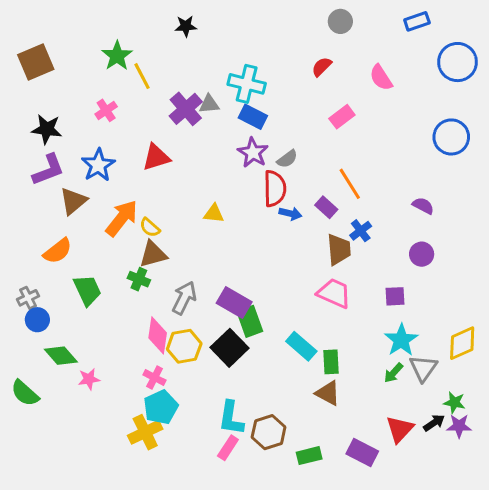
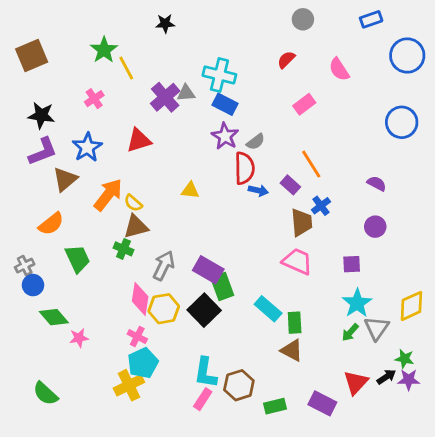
green semicircle: (25, 393) -> (46, 394), moved

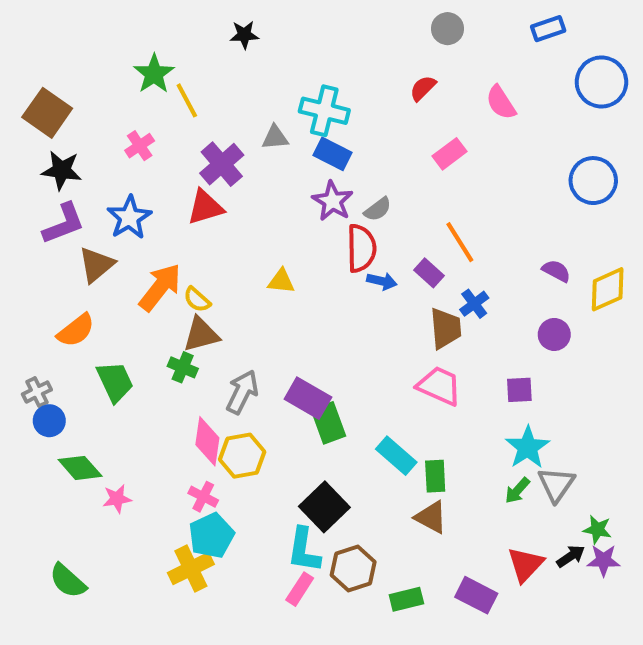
brown square: (32, 55) -> (47, 113), moved, turned -32
purple cross: (165, 97) -> (222, 164), moved
yellow diamond: (411, 306) -> (608, 289), moved
black square: (204, 310) -> (324, 507), moved

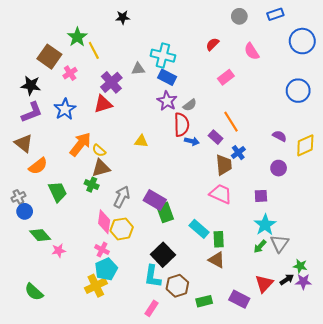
gray circle: (448, 29) -> (239, 16), moved
brown square: (47, 113) -> (49, 57), moved
brown triangle: (96, 265) -> (24, 143), moved, turned -42
pink rectangle: (300, 589) -> (152, 308), moved

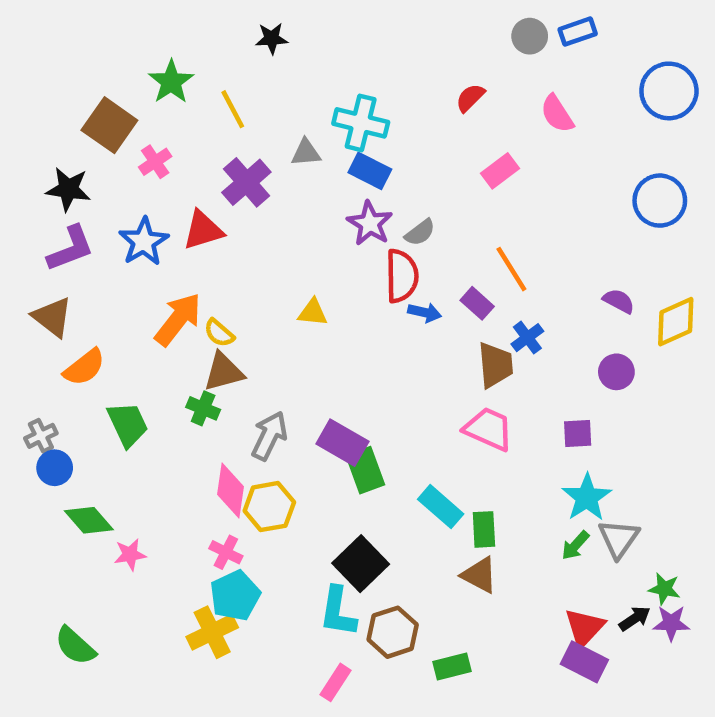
blue rectangle: (275, 14) -> (578, 32), moved
yellow line: (94, 50) -> (233, 109), moved
red triangle: (103, 104) -> (203, 230), moved
purple rectangle: (239, 299) -> (584, 662), moved

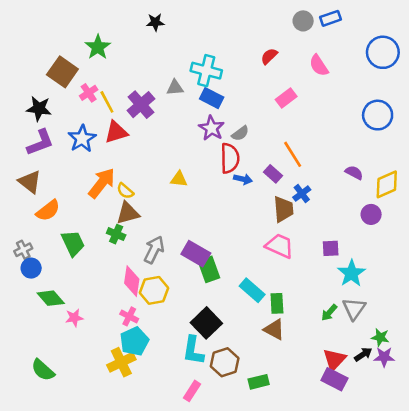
yellow line: (233, 109) -> (107, 102), moved
purple circle: (616, 372) -> (371, 214), moved
cyan star: (587, 497) -> (351, 273), moved

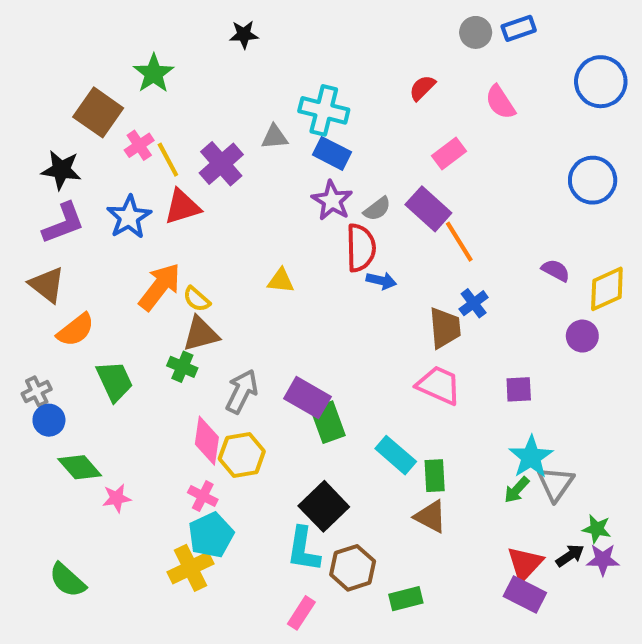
purple rectangle: (273, 174) -> (428, 209), moved, size x1.5
cyan star: (351, 273) -> (531, 457), moved

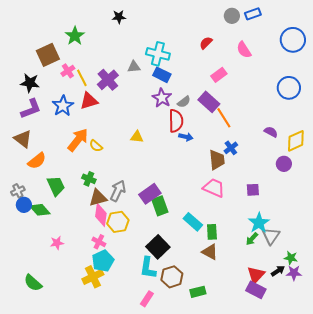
brown square: (98, 112) -> (48, 55), turned 30
brown triangle: (201, 334) -> (98, 198), moved
purple rectangle: (307, 398) -> (150, 194), turned -65
green diamond: (80, 467) -> (40, 210), moved

